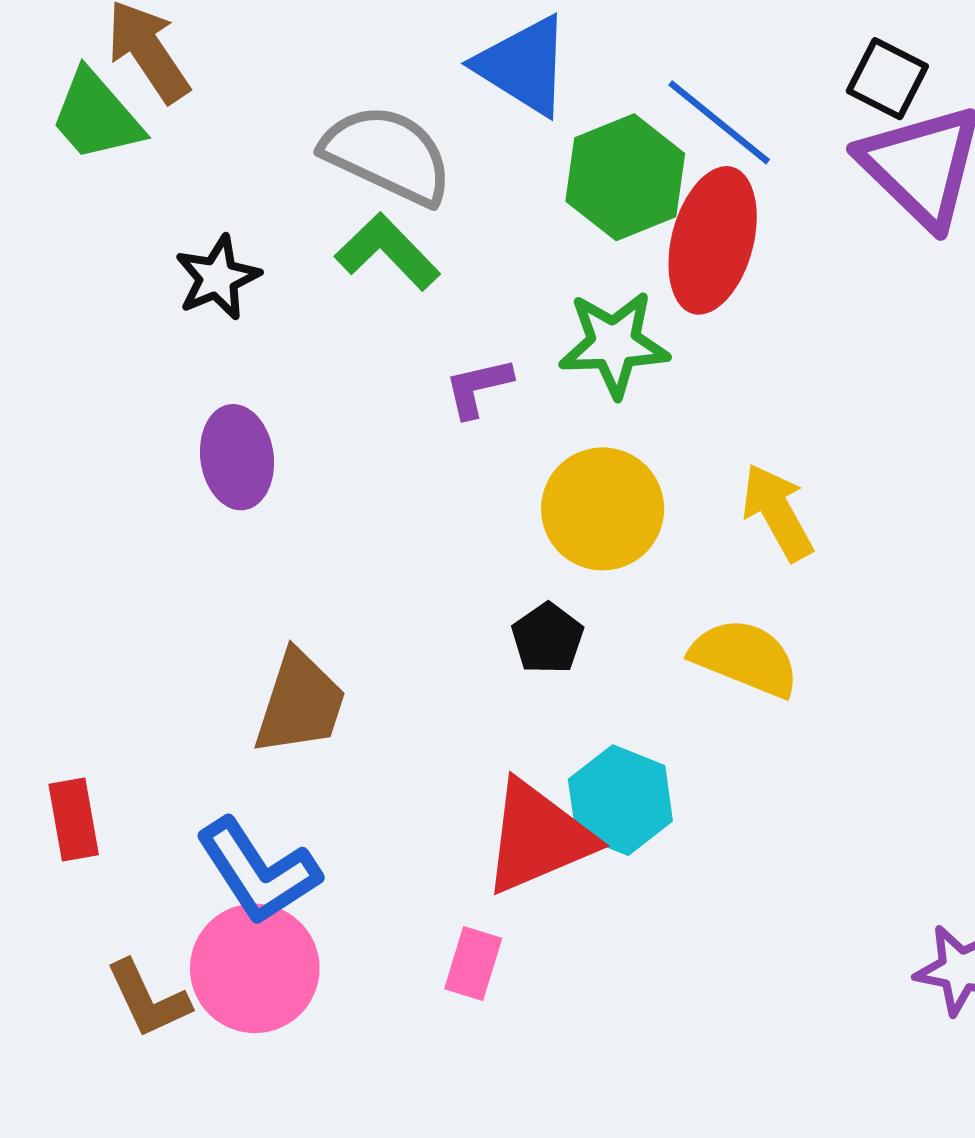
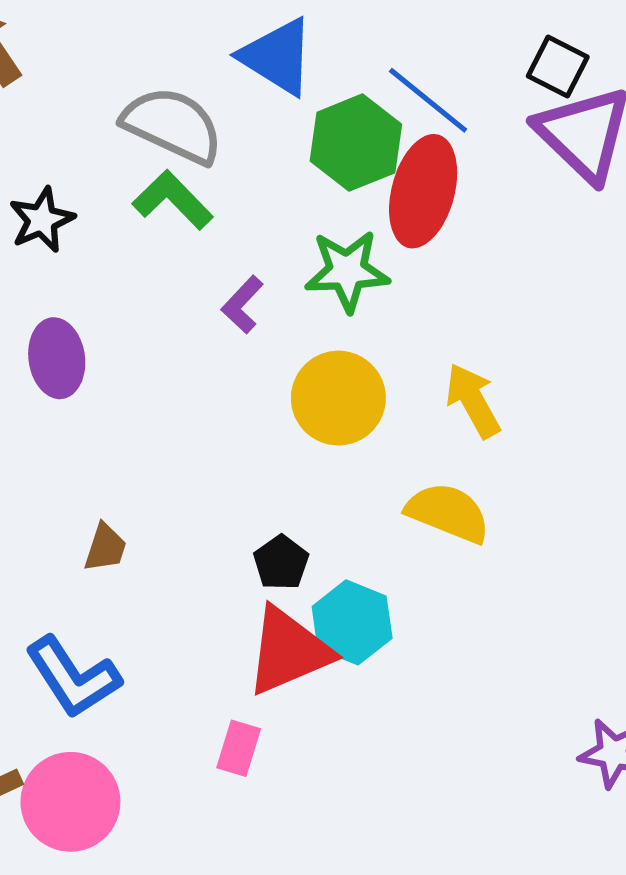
purple L-shape: (478, 388) -> (242, 305), turned -34
black pentagon: (548, 638) -> (281, 563), moved
brown trapezoid: (300, 703) -> (105, 548), size x0.6
pink circle: (255, 968) -> (70, 802), moved

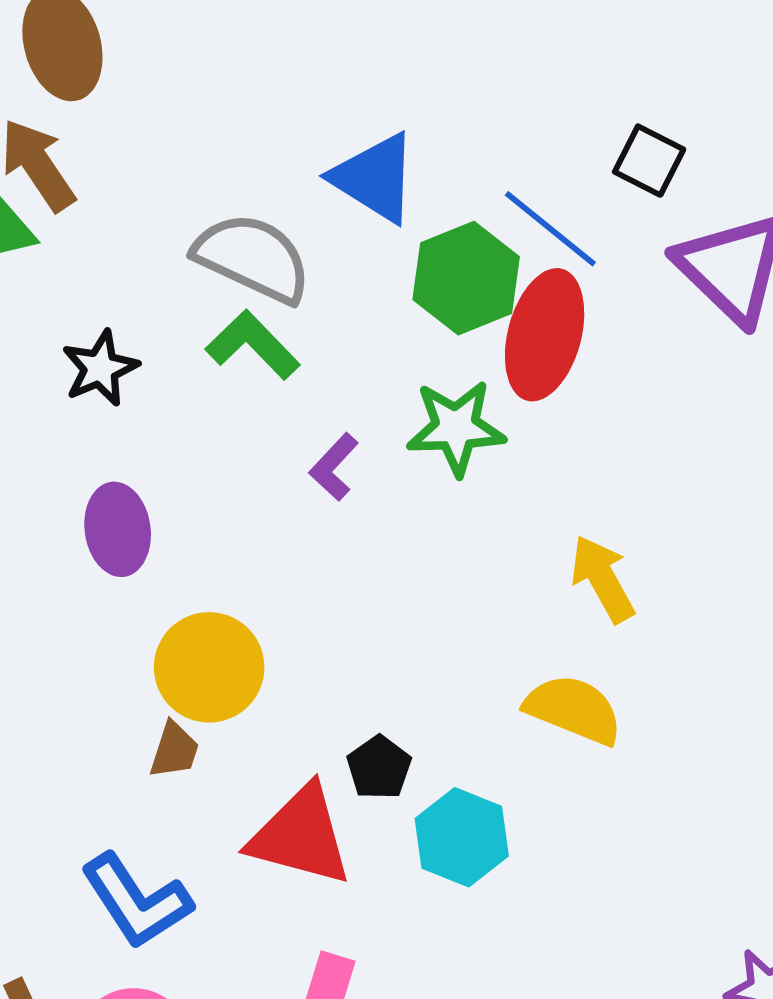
black square: (558, 67) -> (649, 161), moved
yellow circle: (338, 398) -> (209, 667), moved
red triangle: (289, 651) -> (301, 836), moved, turned 38

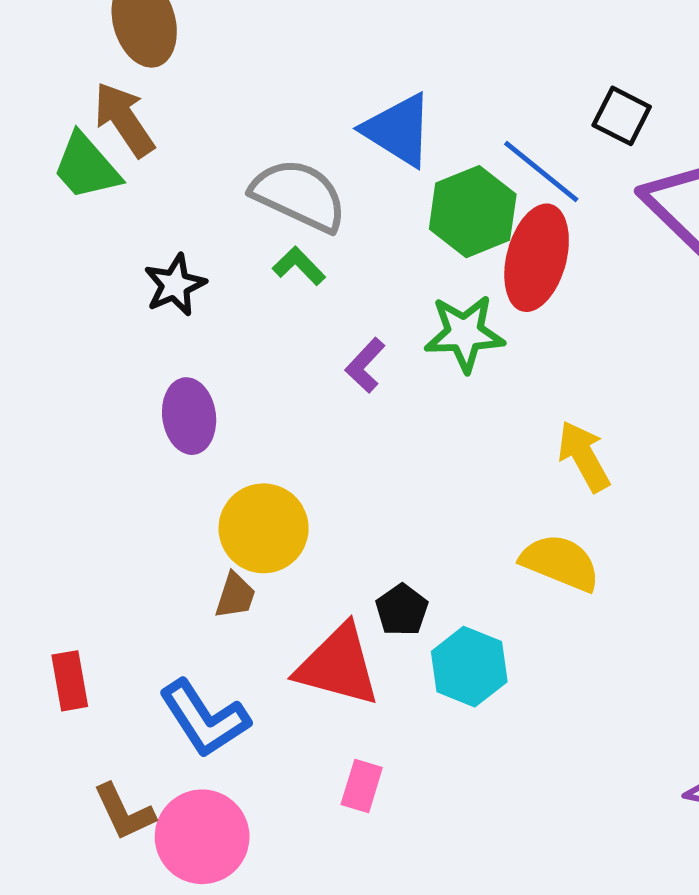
green L-shape: (253, 345) -> (299, 266), size x0.7

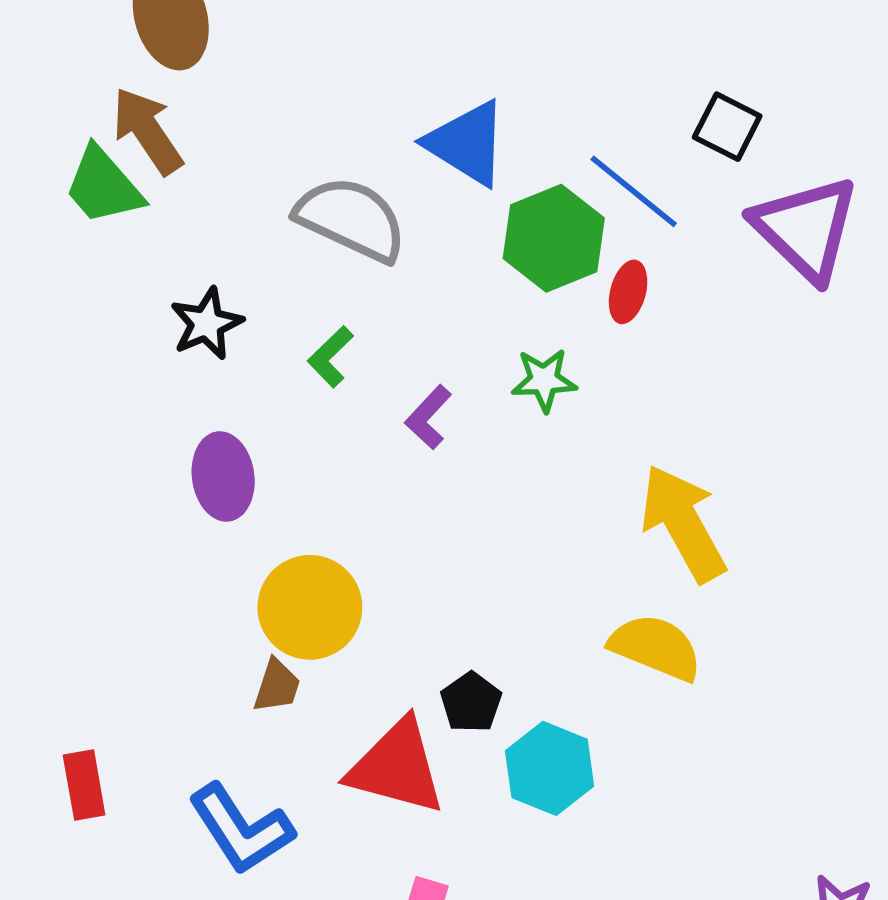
red ellipse: (537, 258) -> (628, 292), size x0.5
green L-shape: (299, 266) -> (331, 357), moved, turned -90
green star: (464, 333) -> (544, 380), size x0.7
yellow arrow: (584, 456) -> (683, 523), size x1.4

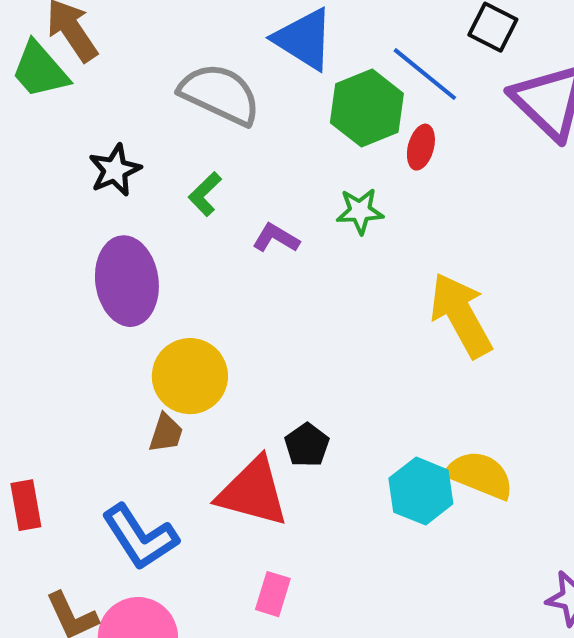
purple L-shape: (428, 417) -> (276, 238), turned 78
purple ellipse: (223, 476) -> (127, 281), size x1.4
yellow semicircle: (656, 647) -> (480, 475), moved
cyan hexagon: (550, 768) -> (421, 491), moved

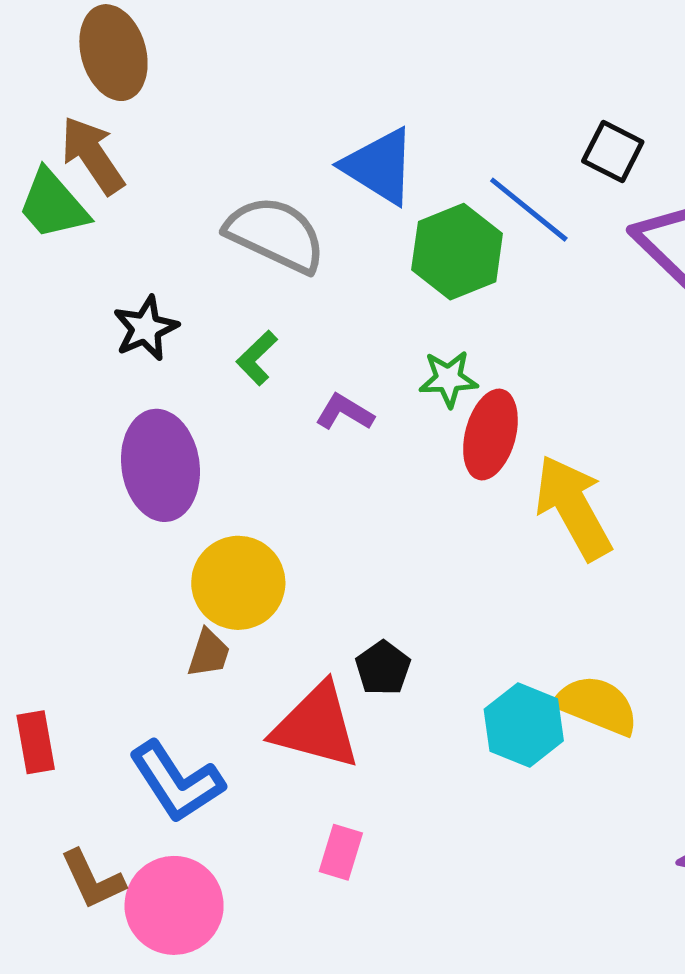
red ellipse: (421, 147) -> (490, 435), moved, size x1.6

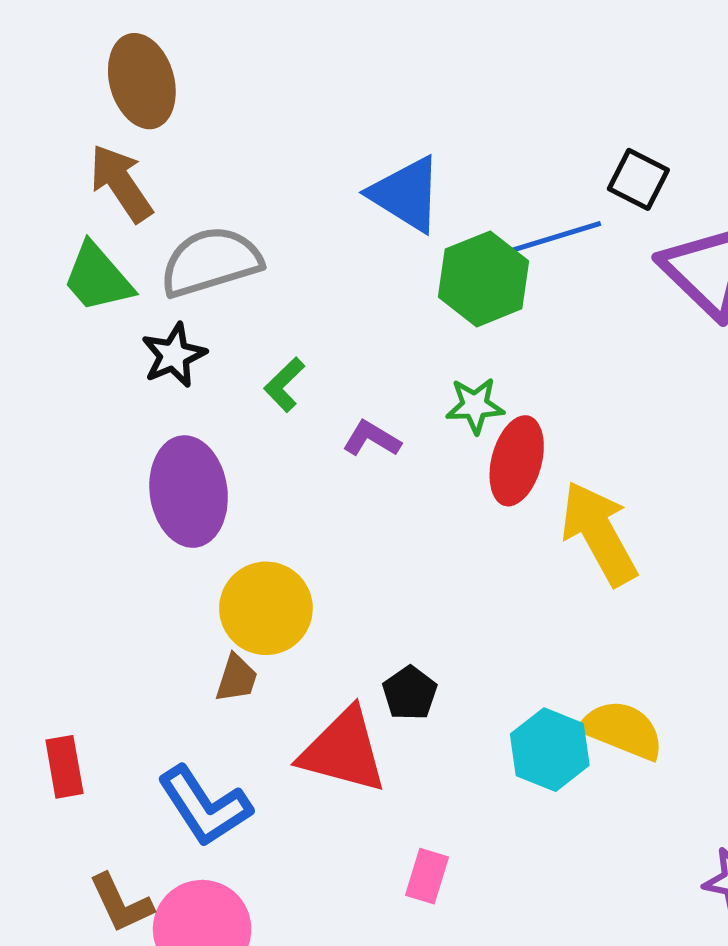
green trapezoid: (53, 205) -> (98, 278), moved
blue line: (529, 210) -> (555, 237), turned -56
gray semicircle: (275, 234) -> (211, 262), moved, turned -42
pink rectangle: (341, 852) -> (427, 876), moved

